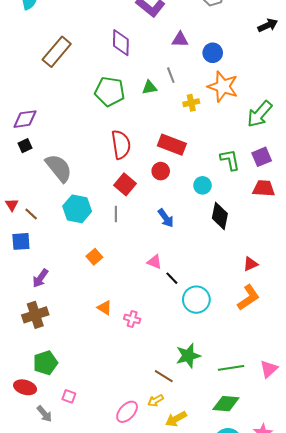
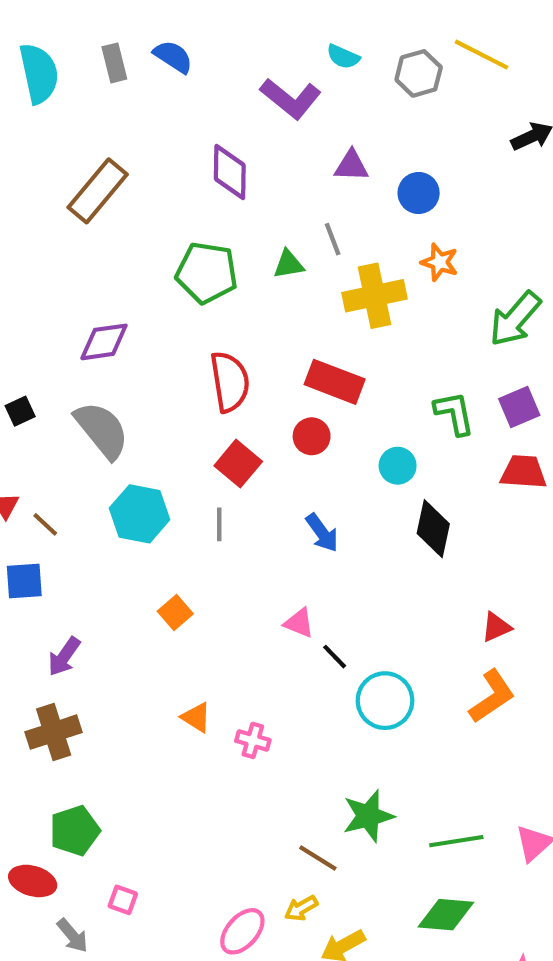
orange star: (223, 86) -> (440, 262), size x0.6
yellow cross: (191, 103) -> (375, 296), size x1.8
purple diamond: (25, 119) -> (104, 342), moved
black square: (25, 146) -> (20, 411), moved

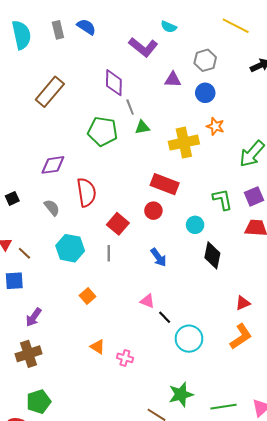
gray hexagon: (419, 73) -> (205, 60), moved
gray line: (333, 239) -> (130, 107), moved
red semicircle: (230, 382) -> (86, 192), moved
gray semicircle: (102, 430) -> (52, 208), size x0.6

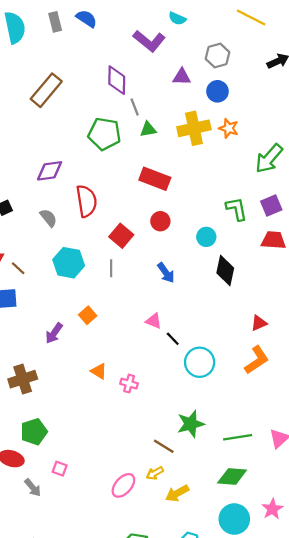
yellow cross: (184, 143) -> (194, 128), moved
red rectangle: (165, 184) -> (155, 179), moved
purple arrow: (34, 317) -> (54, 333), moved

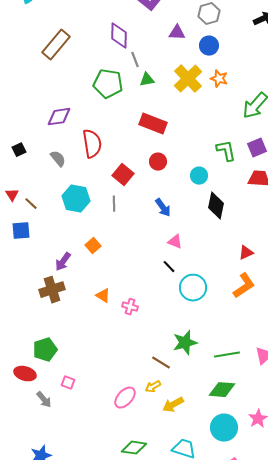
yellow cross: (194, 128) -> (188, 79), turned -32
pink triangle: (154, 321) -> (175, 242), moved
brown cross: (23, 379) -> (52, 290), moved

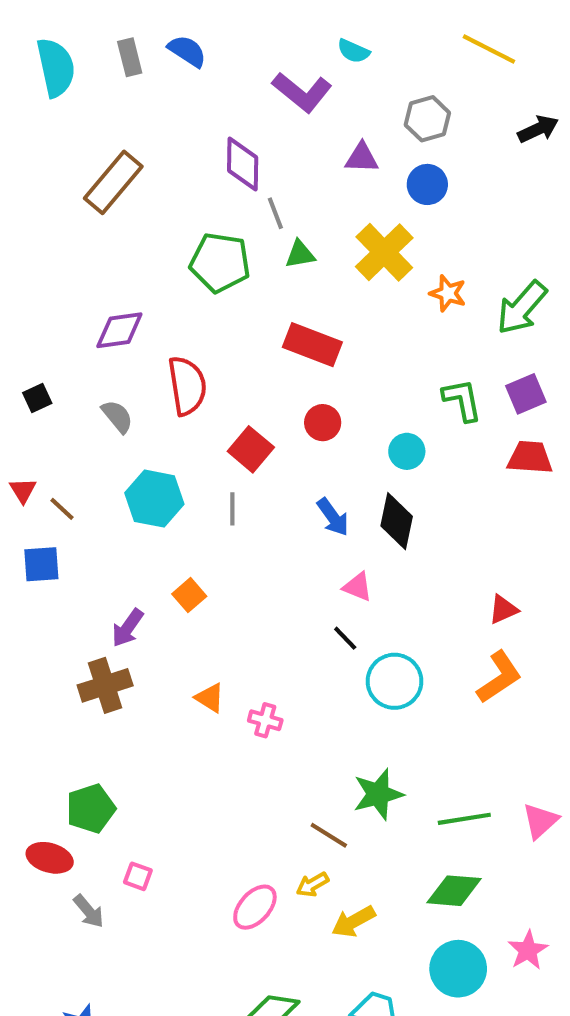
orange star: (219, 79) -> (448, 293), moved
black diamond: (216, 206) -> (397, 521), moved

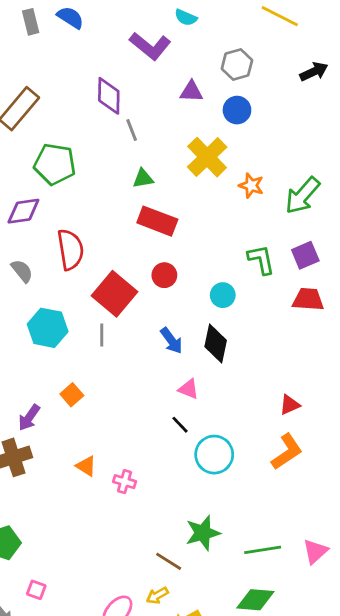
green triangle: (300, 254) -> (143, 178), moved
green pentagon: (220, 262) -> (55, 164), moved
red square: (251, 449) -> (115, 294), size x1.4

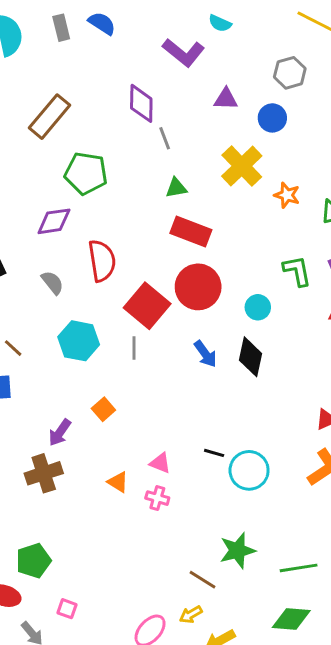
gray hexagon: (237, 64) -> (290, 73), moved
red circle: (164, 275) -> (198, 287), size x1.8
pink triangle: (189, 389) -> (160, 463), moved
black line: (180, 425) -> (214, 453), moved, turned -30

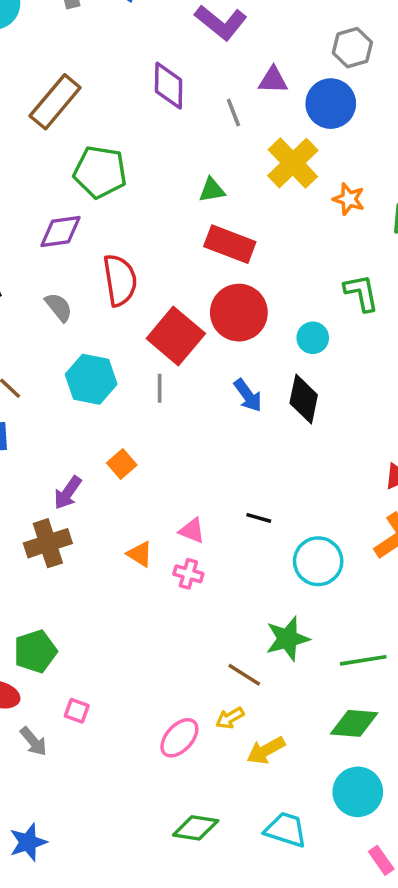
blue circle: (272, 118) -> (331, 104), size x1.4
gray line: (165, 138) -> (233, 113), moved
cyan circle: (249, 470) -> (318, 561), moved

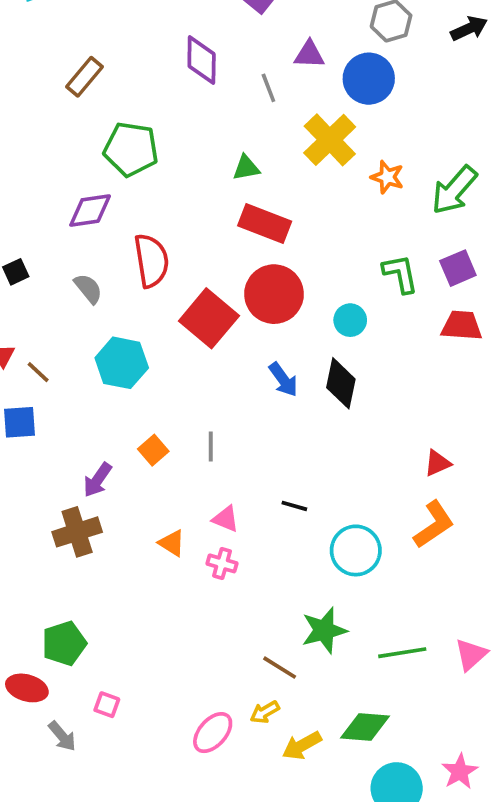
brown rectangle: (55, 102) -> (85, 77), size x0.7
gray line: (160, 388) -> (211, 446), moved
green diamond: (354, 723) -> (365, 727), moved

